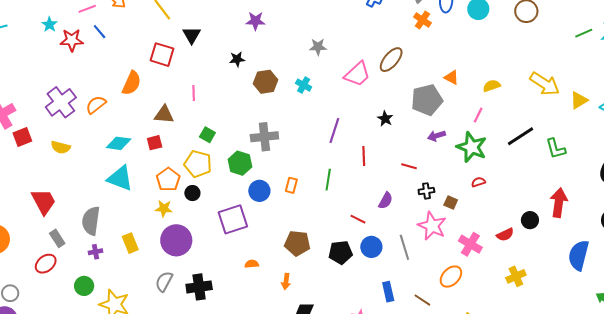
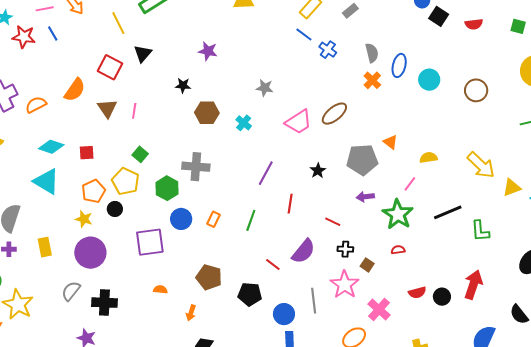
brown triangle: (164, 115) -> (107, 108), moved, turned 40
purple semicircle: (386, 201) -> (303, 251), size x1.5
red semicircle: (505, 235) -> (417, 293), moved
blue circle: (371, 247) -> (284, 314), moved

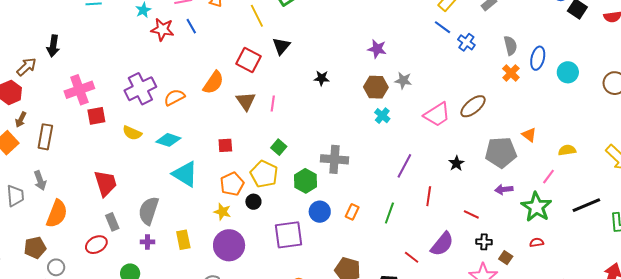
purple star: (208, 51) -> (377, 49), moved
brown hexagon: (207, 113) -> (376, 87), moved
cyan diamond: (51, 147) -> (168, 140), moved

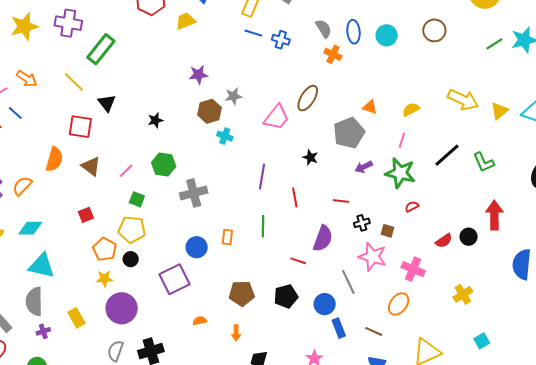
pink line: (273, 104) -> (126, 171), moved, turned 56
cyan triangle: (185, 174) -> (42, 266), moved
green hexagon: (306, 181) -> (164, 164), moved

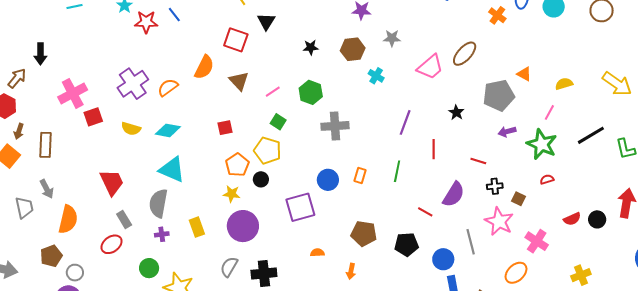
brown hexagon: (210, 111) -> (353, 49), moved

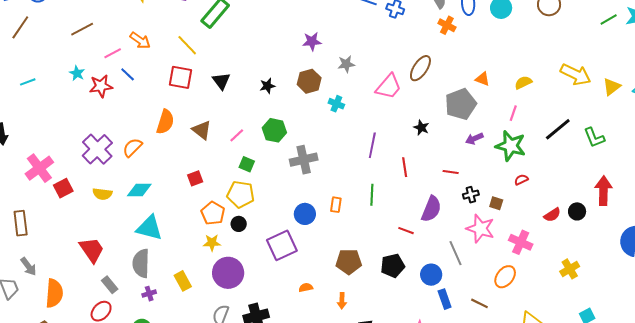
black triangle: (266, 21) -> (221, 81), moved
red square: (236, 40) -> (180, 77), moved

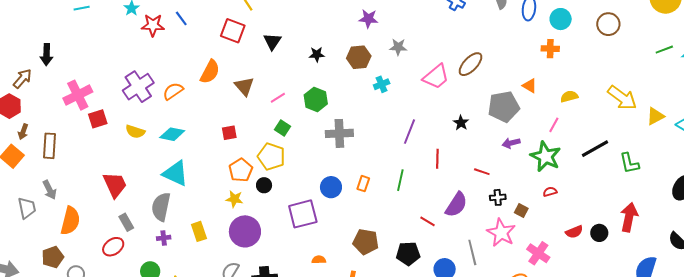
orange cross: (447, 25) -> (550, 49), moved, turned -36
cyan cross: (336, 104) -> (382, 84), turned 35

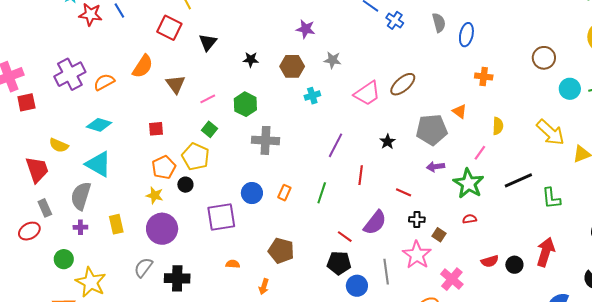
cyan circle: (561, 19) -> (570, 89), moved
yellow semicircle: (569, 96) -> (498, 126), turned 102
yellow semicircle: (135, 132) -> (59, 145), moved
black pentagon: (408, 254) -> (339, 263), moved

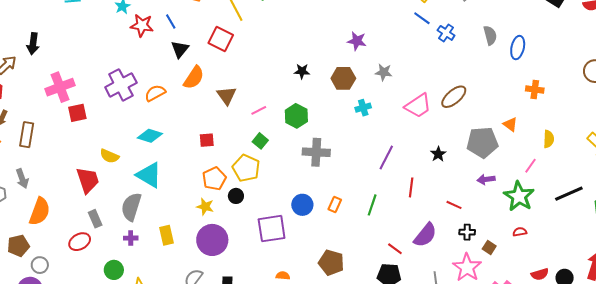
black triangle: (208, 42) -> (180, 49), moved

